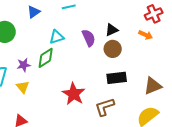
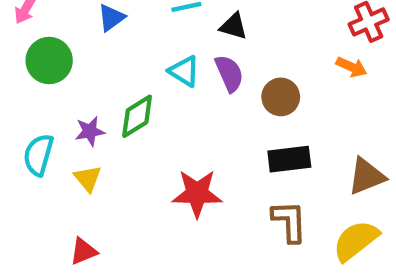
black triangle: (112, 30) -> (234, 26), moved, turned 40
cyan triangle: (57, 37) -> (184, 71), moved, turned 49
red star: (74, 94) -> (197, 193), turned -30
brown L-shape: (105, 107) -> (289, 221), moved, turned 105

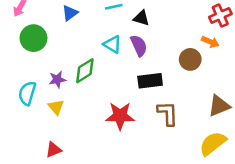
brown circle: (281, 97) -> (190, 59), moved
black rectangle: (289, 159) -> (150, 81), moved
brown L-shape: (289, 221) -> (168, 113), moved

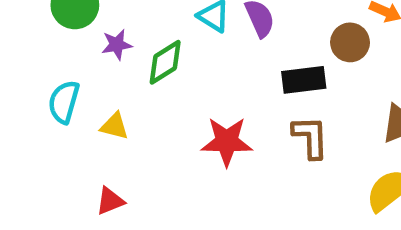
purple star: (57, 79) -> (117, 45), moved
black rectangle: (150, 81) -> (304, 80), moved
yellow triangle: (56, 107) -> (114, 126), turned -36

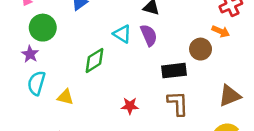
purple star: (117, 45) -> (30, 54), moved, turned -30
red star: (227, 142) -> (130, 106), size x0.6

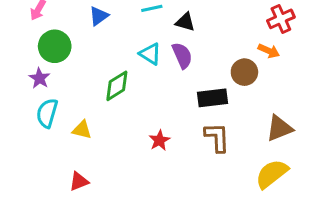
red star: (130, 106) -> (159, 140), turned -30

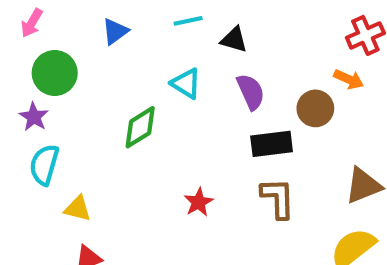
purple semicircle: (182, 55) -> (251, 92), moved
yellow triangle: (82, 130) -> (78, 209), moved

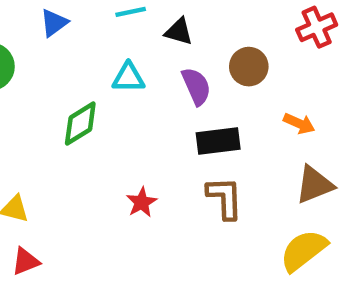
orange arrow: (349, 79) -> (299, 123), moved
cyan triangle: (186, 83) -> (128, 78), turned -32
brown circle: (315, 108) -> (249, 67), moved

